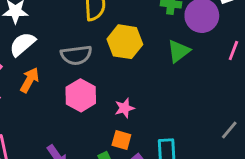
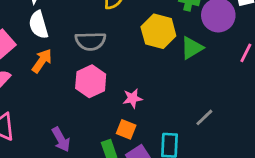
yellow hexagon: (125, 42) -> (158, 31), moved
white semicircle: (22, 44) -> (39, 25), turned -72
gray line: (229, 130) -> (204, 117), moved

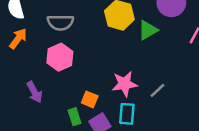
pink star: (133, 98) -> (125, 84), moved, size x1.5
purple arrow: (61, 139) -> (34, 92), moved

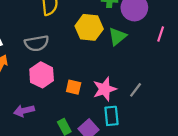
purple arrow: (34, 92) -> (24, 111), turned 114
orange square: (90, 99) -> (74, 87), moved

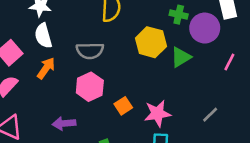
orange square: (74, 87) -> (123, 106), turned 35
gray line: (136, 90) -> (210, 115), moved

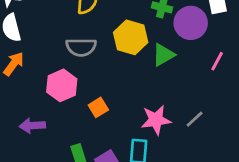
gray semicircle: (90, 51) -> (81, 47), moved
pink star: (157, 113) -> (156, 120), moved

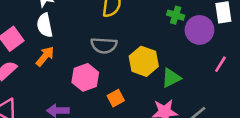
yellow hexagon: (131, 37) -> (144, 61), moved
green triangle: (163, 55) -> (171, 78), moved

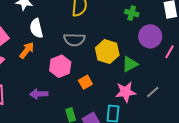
white semicircle: (45, 25) -> (36, 28), moved
purple circle: (199, 30) -> (150, 36), moved

